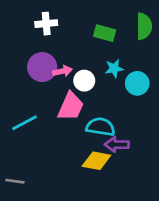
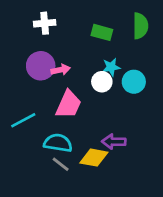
white circle: (84, 81) -> (102, 82), moved
cyan semicircle: (101, 127) -> (58, 143), moved
gray line: (15, 181) -> (61, 164), moved, turned 30

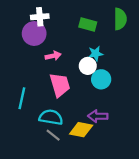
purple circle: (41, 66) -> (34, 34), moved
cyan circle: (134, 82) -> (101, 79), moved
pink trapezoid: (69, 104) -> (60, 85), turned -40
cyan line: (23, 120) -> (22, 98), turned -50

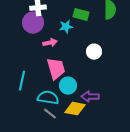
cyan star: (96, 54) -> (66, 27), moved
white circle: (88, 66) -> (94, 52), moved
cyan circle: (101, 79) -> (68, 86), moved

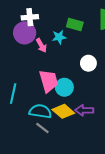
pink arrow: (50, 43) -> (41, 45), moved, turned 72
cyan circle: (68, 86) -> (64, 87), moved
yellow diamond: (75, 109) -> (63, 111), moved, turned 30

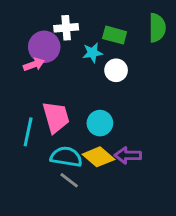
white cross: (30, 17) -> (66, 28), moved
pink arrow: (41, 45) -> (34, 64), moved, turned -80
white circle: (88, 63) -> (116, 70), moved
pink trapezoid: (49, 81) -> (56, 117), moved

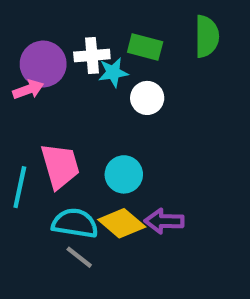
white cross: (66, 28) -> (92, 55), moved

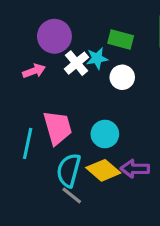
white cross: (92, 55) -> (76, 63), moved, turned -35
purple circle: (43, 64) -> (54, 36), moved
cyan semicircle: (75, 223) -> (69, 170), turned -84

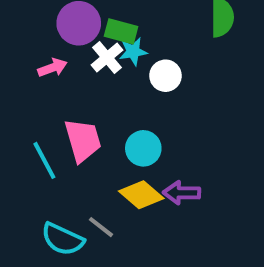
green rectangle: (121, 39) -> (121, 31), moved
cyan line: (28, 143) -> (44, 160), turned -40
cyan semicircle: (69, 170) -> (63, 239), moved, turned -80

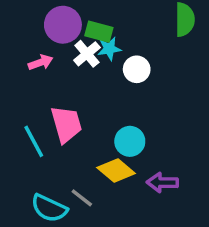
cyan circle: (143, 148) -> (130, 141), moved
purple arrow: (182, 193) -> (162, 183), moved

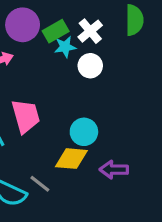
green rectangle: (99, 32) -> (56, 31), turned -45
white cross: (87, 54) -> (90, 31), moved
yellow diamond: (116, 171) -> (71, 159), turned -36

